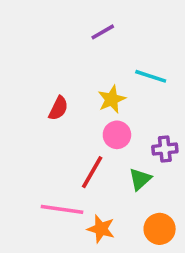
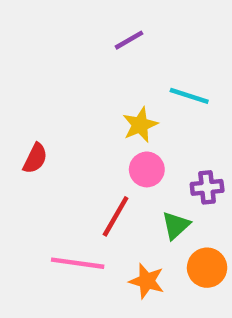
red semicircle: (58, 108) -> (35, 158), moved
orange star: (101, 229) -> (147, 281), moved
orange circle: (160, 229) -> (207, 268), moved

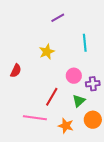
cyan line: (189, 96) -> (85, 43), turned 66
yellow star: (140, 125) -> (47, 52), moved
pink circle: (147, 169) -> (74, 76), moved

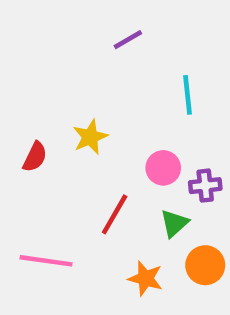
yellow star: (47, 52) -> (90, 137), moved
pink line: (35, 118) -> (46, 261), moved

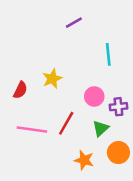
pink line: (46, 261) -> (32, 130), moved

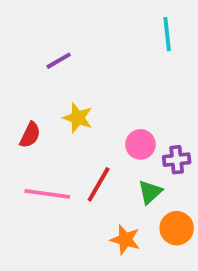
purple line: (74, 23) -> (59, 61), moved
cyan line: (108, 54) -> (167, 34), moved
yellow star: (52, 79) -> (78, 118), turned -30

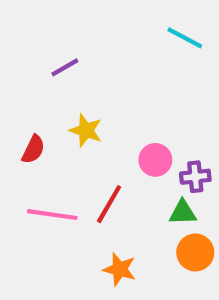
cyan line: (167, 34) -> (185, 38), turned -56
green triangle: (150, 192) -> (183, 212), moved, turned 40
orange star: (125, 240) -> (120, 269), moved

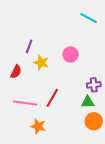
purple line: (65, 67) -> (29, 46), moved, turned -40
pink circle: (155, 160) -> (70, 55), moved
orange star: (120, 269) -> (38, 126), moved

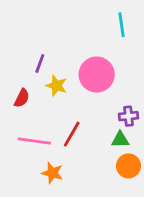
cyan line: (89, 18) -> (122, 25), turned 54
pink circle: (70, 55) -> (97, 75), size x1.6

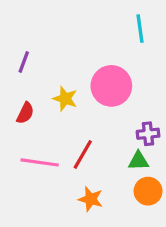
purple line: (40, 63) -> (24, 62), moved
orange star: (52, 173) -> (91, 199), moved

